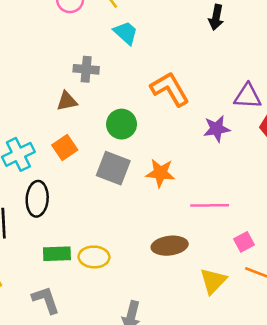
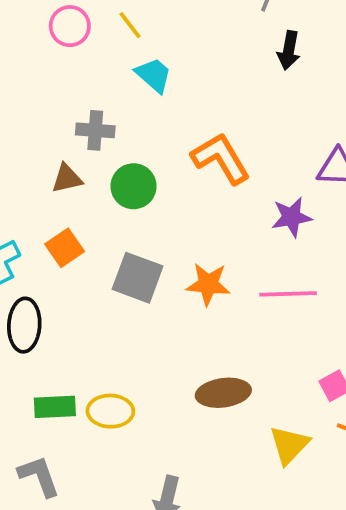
green circle: (122, 124) -> (134, 186), moved
pink line: (210, 205) -> (288, 294), moved

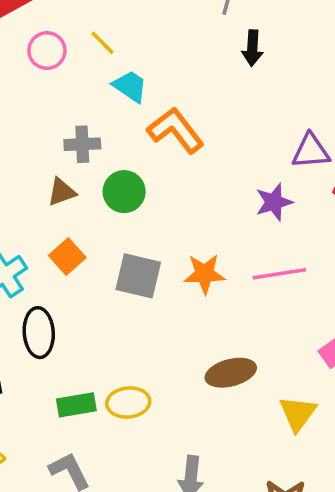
orange L-shape: (221, 158) -> (176, 130), moved

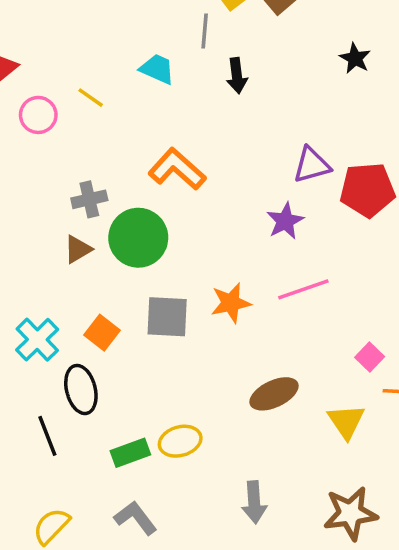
cyan trapezoid: (130, 86) -> (157, 69), moved
green circle: (124, 192) -> (138, 238), size x1.4
orange square: (67, 256) -> (102, 333), moved

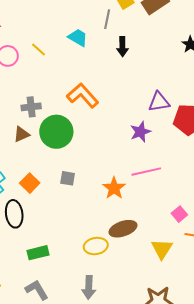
orange star: (231, 303) -> (114, 188), moved, turned -30
gray square: (167, 317) -> (68, 178), size x0.6
yellow ellipse: (180, 441) -> (96, 246), moved
gray arrow: (254, 502) -> (89, 287), moved

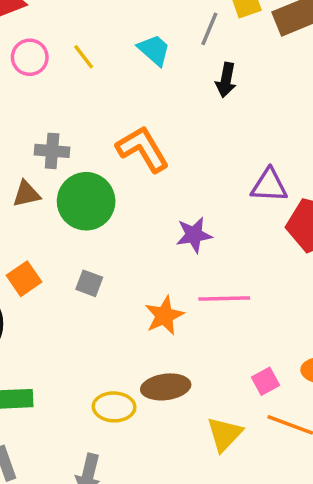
purple star: (140, 132) -> (194, 235), moved

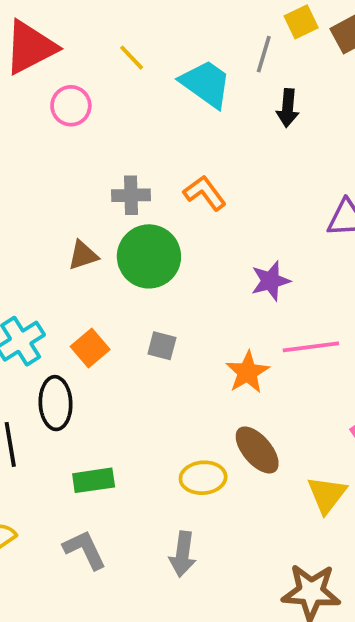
cyan trapezoid: (154, 50) -> (206, 84), size x1.4
yellow line: (84, 57) -> (132, 58), moved
orange L-shape: (143, 149) -> (205, 193), size x0.7
gray cross: (52, 151) -> (131, 195), moved
brown ellipse: (166, 387) -> (257, 450), turned 63

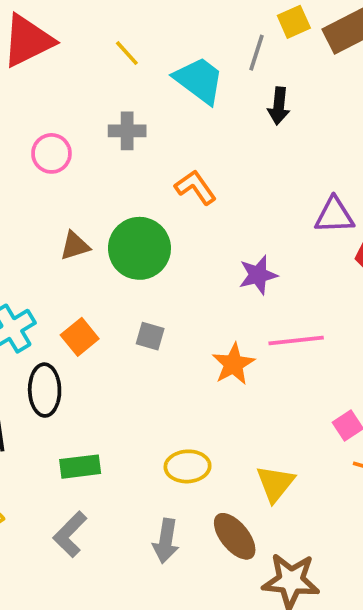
pink circle: (71, 106) -> (51, 153), moved
gray cross: (131, 195) -> (127, 131), moved
brown ellipse: (257, 450) -> (235, 536), moved
yellow triangle: (327, 495) -> (275, 484), moved
gray L-shape: (85, 550) -> (70, 534), turned -111

